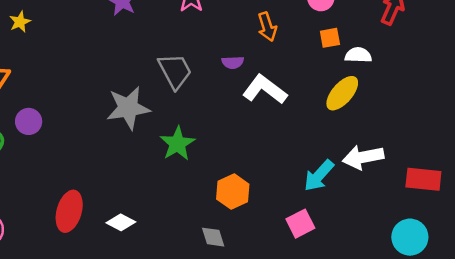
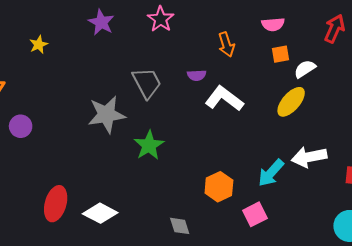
yellow star: (20, 22) -> (39, 45), moved
white semicircle: (358, 55) -> (305, 69), turned -35
orange hexagon: (233, 192) -> (219, 187), moved
white diamond: (121, 222) -> (100, 213), size x1.4

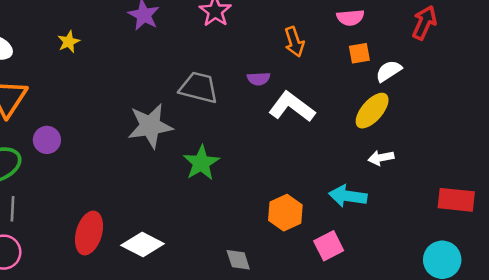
gray trapezoid: (147, 83) -> (199, 88), turned -48
white arrow: (309, 157) -> (381, 158), moved, size x0.6
cyan arrow: (271, 173) -> (348, 196), turned 56

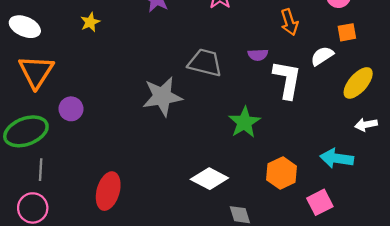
white semicircle: (389, 71) -> (322, 56), moved
white L-shape: (292, 107) -> (287, 80), turned 63
green star: (201, 163) -> (244, 122), moved
white diamond: (143, 244) -> (209, 179), moved

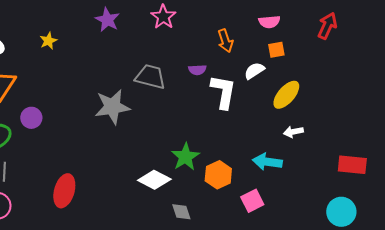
green star: (244, 122) -> (185, 157), moved

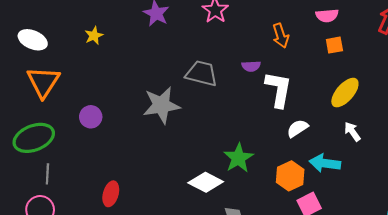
white semicircle: (254, 71) -> (298, 128), moved
purple circle: (31, 118) -> (91, 117), moved
white arrow: (293, 132) -> (352, 132), turned 66
orange hexagon: (218, 175) -> (290, 176), moved
red ellipse: (64, 191) -> (111, 194), size x0.7

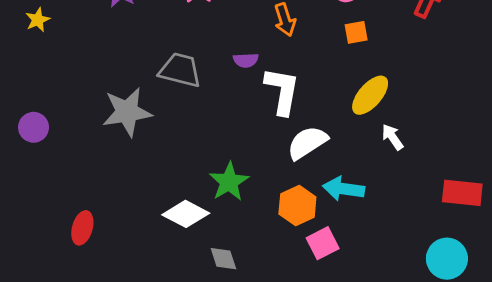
white semicircle: (298, 128) -> (307, 143), size x1.4
white arrow: (352, 132) -> (392, 137), moved
red ellipse: (111, 194) -> (82, 228), moved

